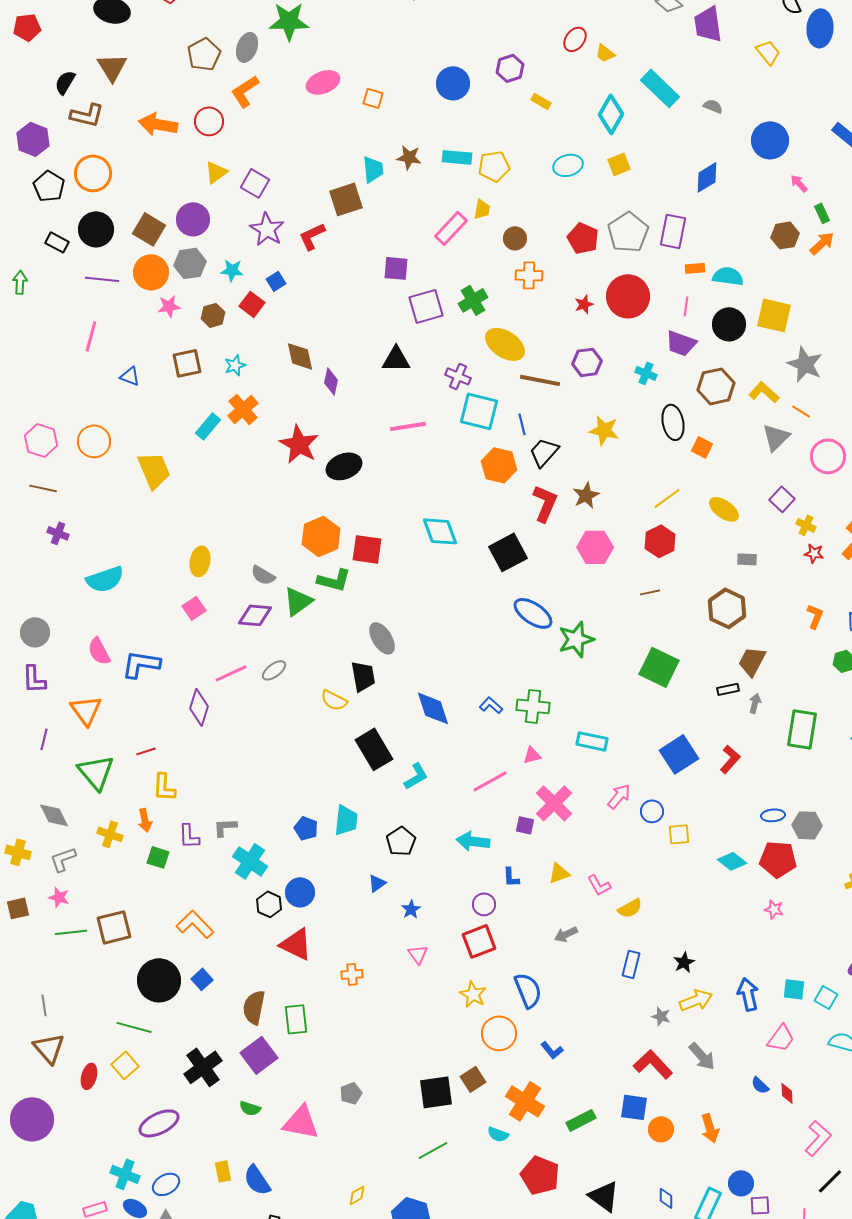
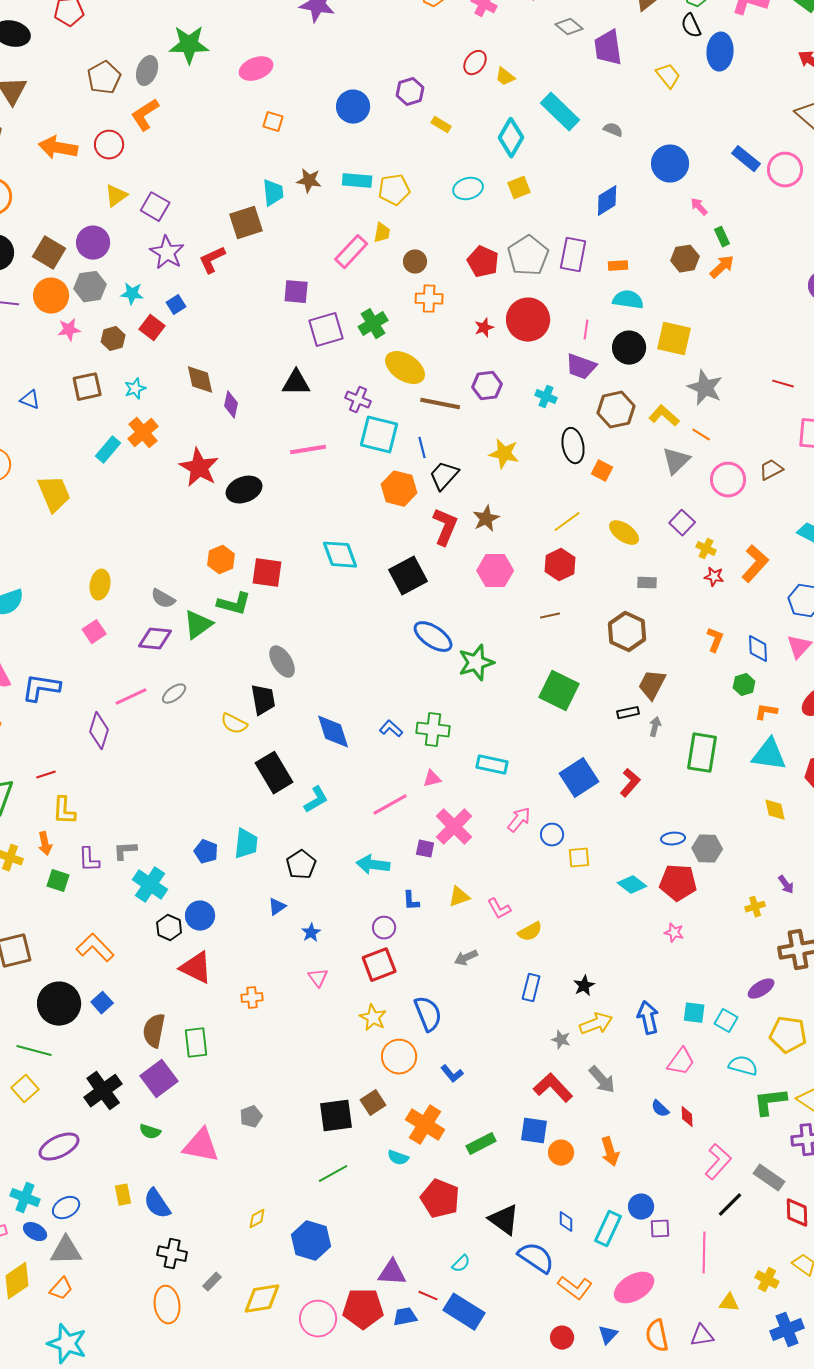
pink ellipse: (323, 82) -> (256, 69), moved
orange rectangle: (695, 268) -> (618, 266), moved
orange hexagon: (321, 536) -> (221, 560), size x0.7

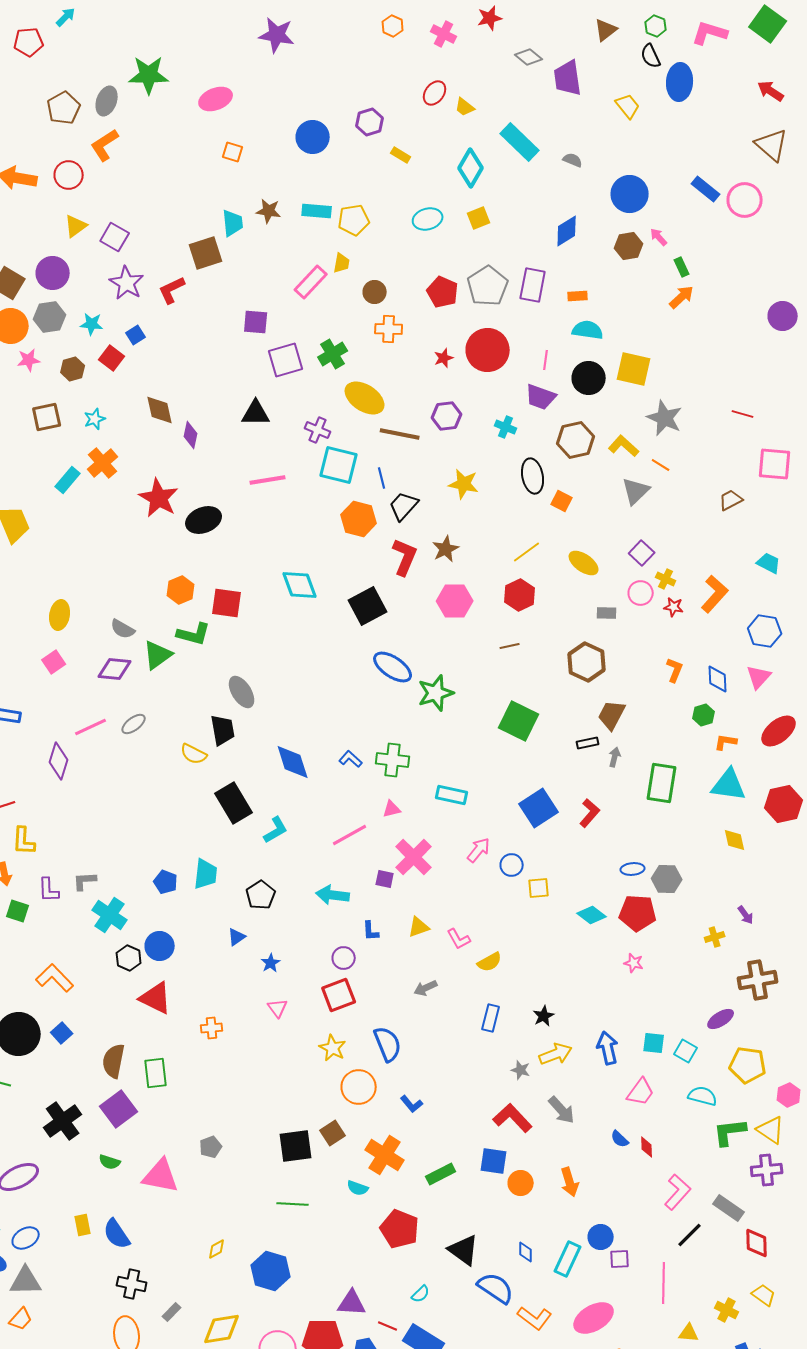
brown hexagon: (685, 259) -> (629, 246), moved
pink circle: (728, 480) -> (641, 593), moved, size x0.7
green line: (333, 1174) -> (293, 1204), turned 32

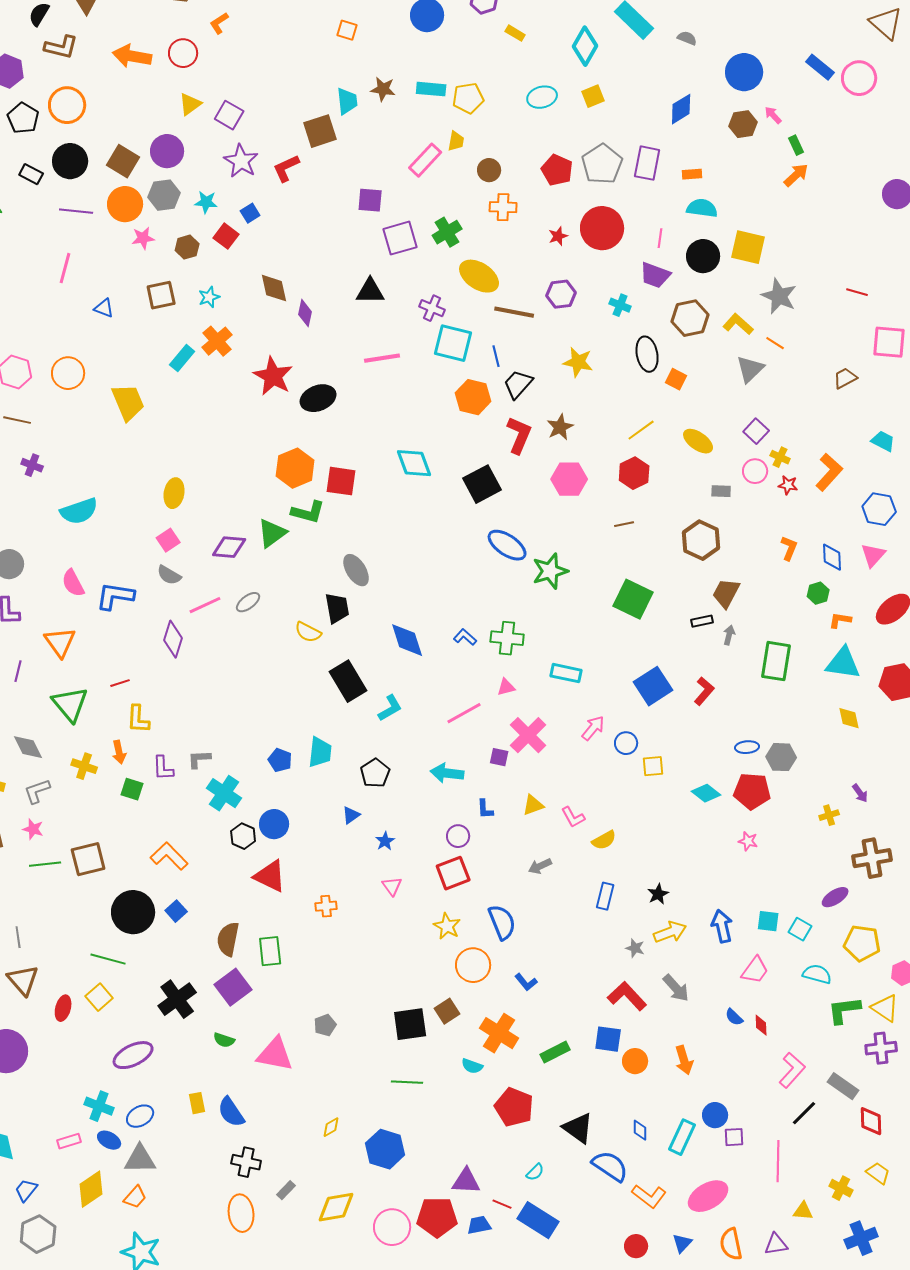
orange L-shape: (105, 145) -> (219, 23), size x0.7
orange hexagon: (181, 590) -> (295, 468), size x1.4
gray semicircle: (123, 629) -> (169, 575), moved

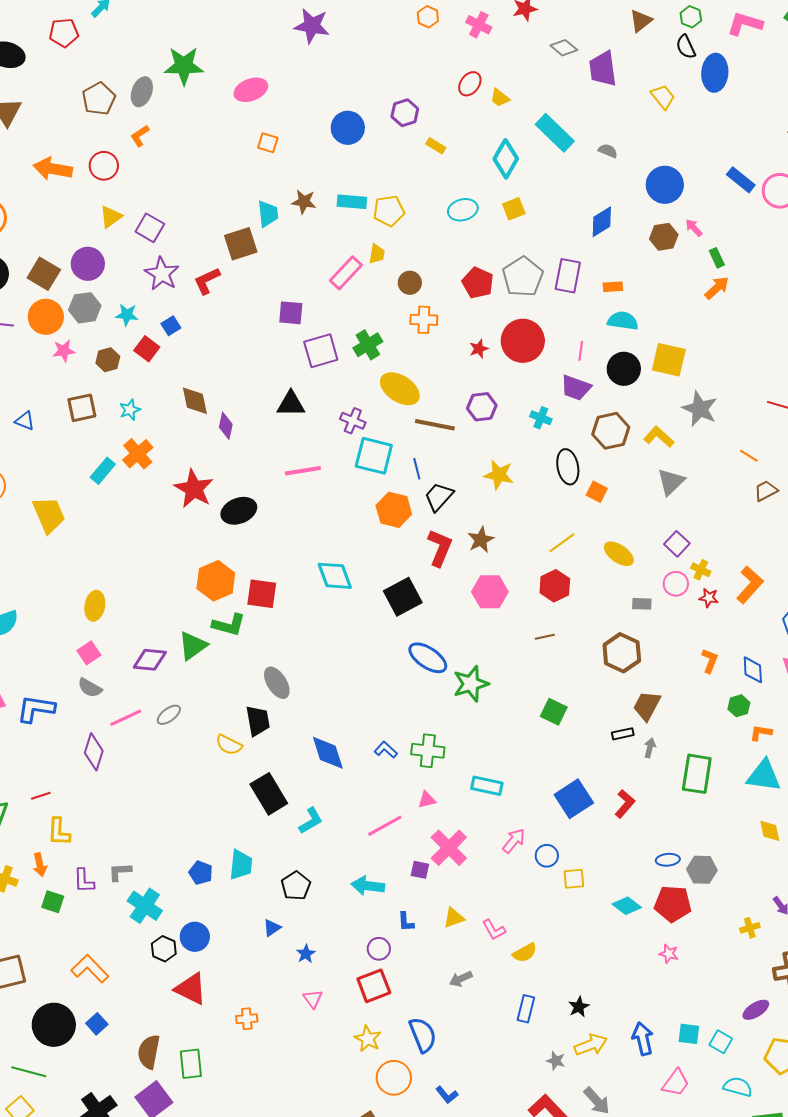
orange line: (775, 343) -> (749, 456), moved
green square: (633, 599) -> (554, 712), size x0.7

